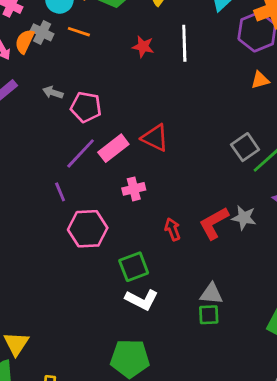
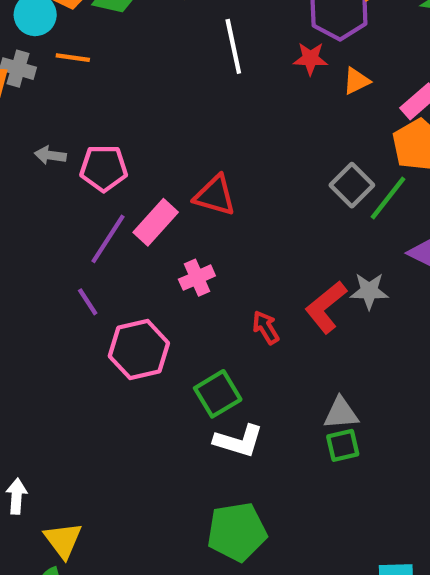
red star: (143, 47) -> (310, 59), moved

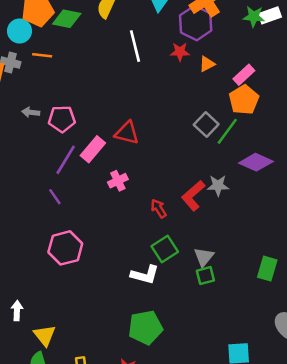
pink hexagon: (139, 350) -> (65, 248), moved
green square: (218, 394) -> (165, 249), moved
gray triangle: (341, 413) -> (204, 257), turned -45

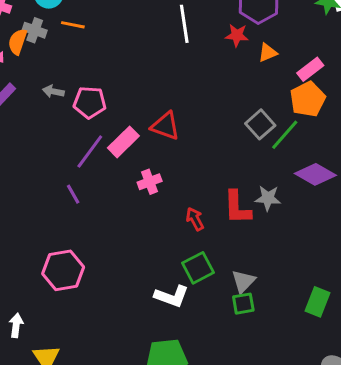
red L-shape: (193, 196) -> (237, 207), turned -56
pink hexagon: (65, 248) -> (63, 270), moved

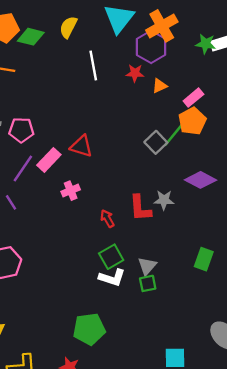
green line: (285, 135) -> (174, 135), moved
white L-shape: (172, 296) -> (112, 278), moved
green rectangle: (317, 302) -> (204, 259), moved

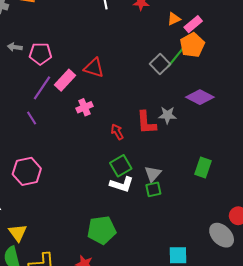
orange triangle: (160, 86) -> (174, 19), moved

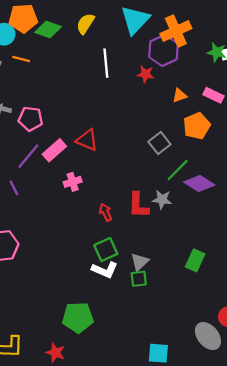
pink rectangle: (193, 24) -> (213, 95), moved, turned 60
green line: (176, 57) -> (178, 170), moved

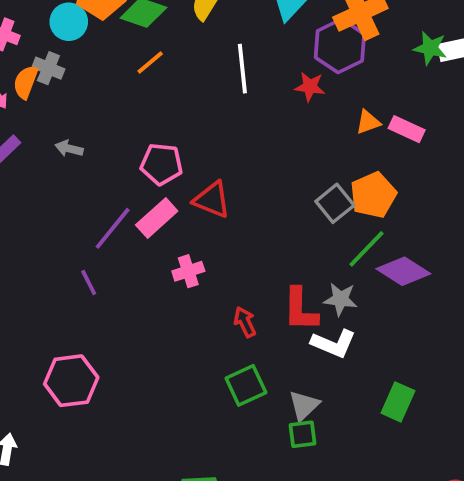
orange line: (21, 59) -> (150, 63), moved, turned -54
pink rectangle: (213, 95) -> (407, 129), moved
pink pentagon: (30, 119) -> (161, 164), moved
orange pentagon: (197, 126) -> (373, 195), moved
white L-shape: (105, 270) -> (334, 343), moved

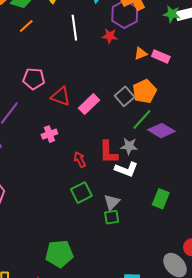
pink rectangle: (157, 218) -> (89, 104), moved

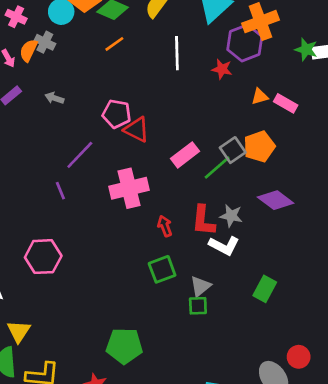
red triangle: (61, 96) -> (137, 130), moved
green line: (142, 120) -> (217, 168), moved
pink cross: (49, 134) -> (129, 188), size x1.8

